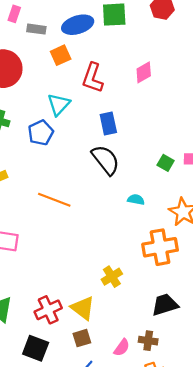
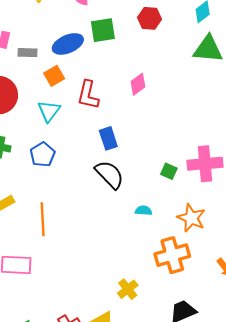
cyan triangle: (59, 104) -> (49, 111), moved
orange line: (54, 200) -> (43, 219), moved, turned 72

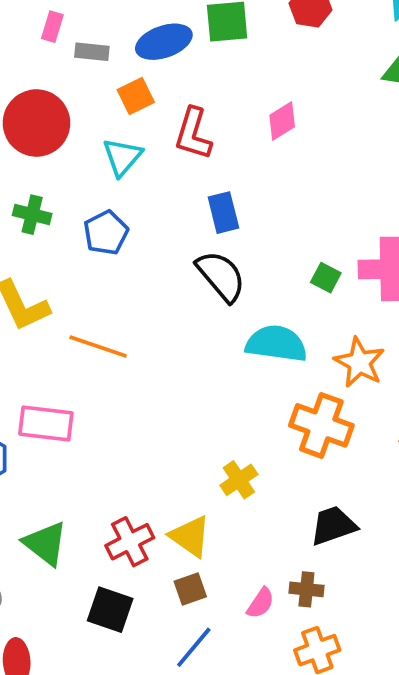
cyan semicircle: (143, 211) -> (276, 344), size x2.0
orange line: (43, 219) -> (98, 346), turned -72
orange cross: (172, 255) -> (321, 425), turned 32

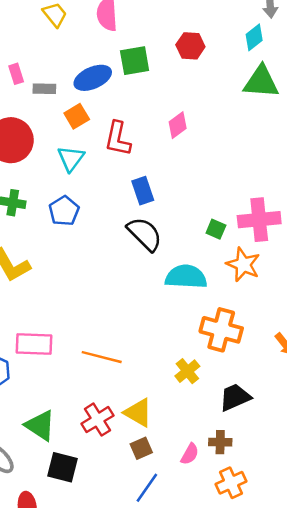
pink rectangle: (52, 27) -> (16, 74), turned -30
orange line: (98, 346) -> (102, 357), moved
orange star: (359, 362) -> (243, 264), moved
yellow cross: (239, 480) -> (187, 371), moved
black square: (110, 610) -> (62, 467), moved

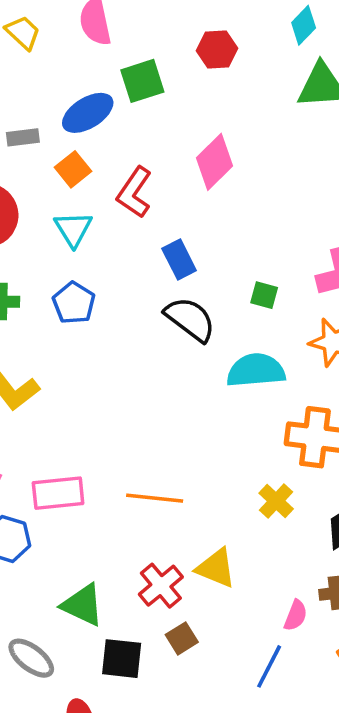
pink diamond: (178, 125) -> (215, 162), size x1.4
red L-shape: (118, 139) -> (134, 192), turned 30
green square: (216, 229) -> (264, 295), moved
brown square: (141, 448) -> (182, 638), moved
blue line: (147, 488) -> (269, 666), moved

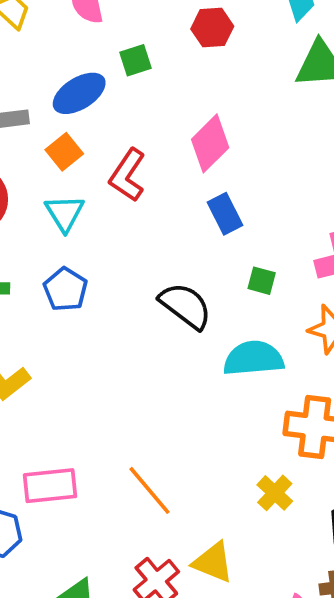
green square: (142, 81) -> (135, 60), size x0.7
blue rectangle: (179, 259) -> (225, 214), moved
orange line: (155, 498) -> (149, 490), turned 44

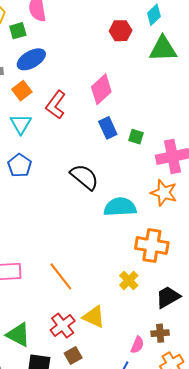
red hexagon: (212, 28) -> (121, 31), moved
green square: (135, 60) -> (18, 31), moved
green square: (262, 281) -> (136, 137), moved

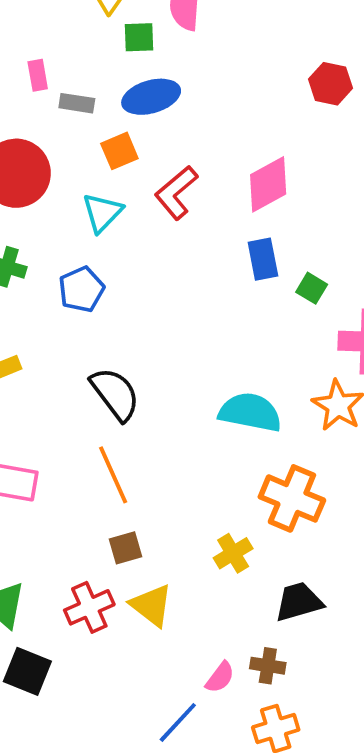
black semicircle: (84, 177) -> (115, 394), moved
orange line: (61, 276) -> (113, 475), moved
brown square: (73, 355) -> (125, 548), moved

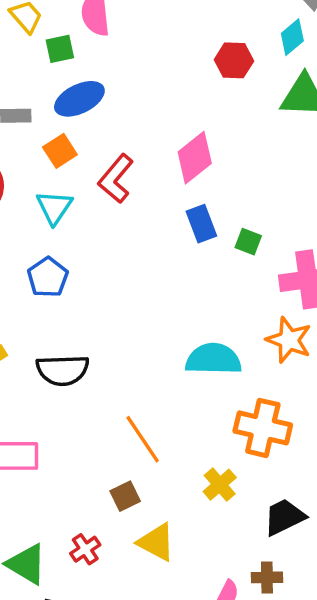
black semicircle: (115, 394) -> (63, 370), moved, turned 135
orange line: (113, 475) -> (143, 439), moved
red cross: (89, 607) -> (85, 549), moved, size x0.7

